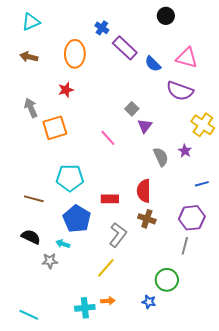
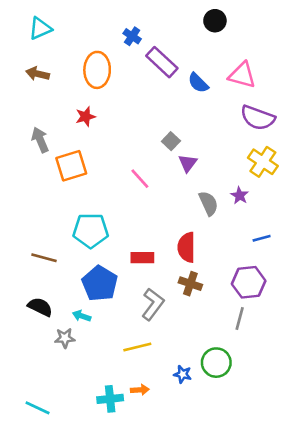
purple semicircle: (180, 91) -> (258, 118), moved
yellow line: (106, 268) -> (137, 347), turned 35
blue star: (149, 302) -> (183, 374), moved

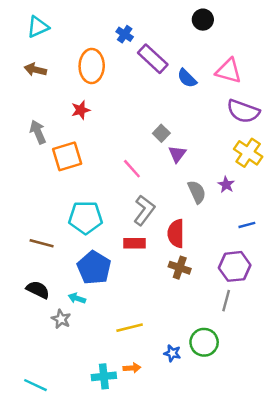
gray L-shape: (153, 304) -> (144, 210), moved
gray star: (65, 338) -> (61, 319), turned 30

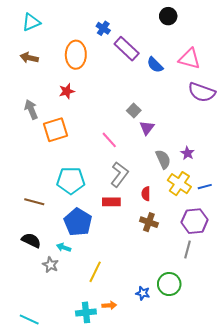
yellow cross: (248, 153) -> (179, 184), moved
red semicircle: (176, 233) -> (146, 194), size x0.6
yellow line: (130, 328) -> (95, 272), moved, turned -50

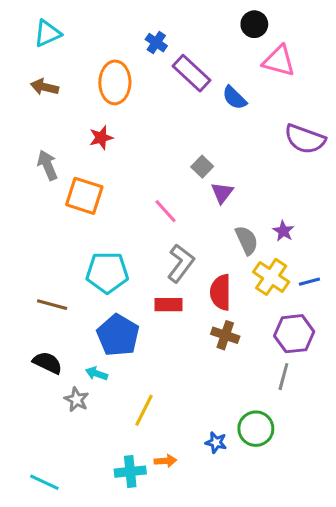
pink triangle: (189, 59) -> (279, 61), moved
orange square: (56, 130) -> (84, 196), turned 35
red semicircle: (146, 194) -> (221, 292), size x1.6

